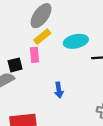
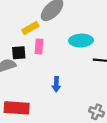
yellow rectangle: (42, 37) -> (30, 28), moved

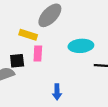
yellow rectangle: (30, 28) -> (28, 35), turned 49

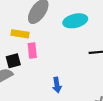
cyan ellipse: (81, 46) -> (75, 21), moved

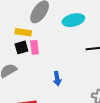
black square: (13, 61) -> (21, 47), moved

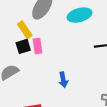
yellow rectangle: (23, 32) -> (25, 30), turned 49

